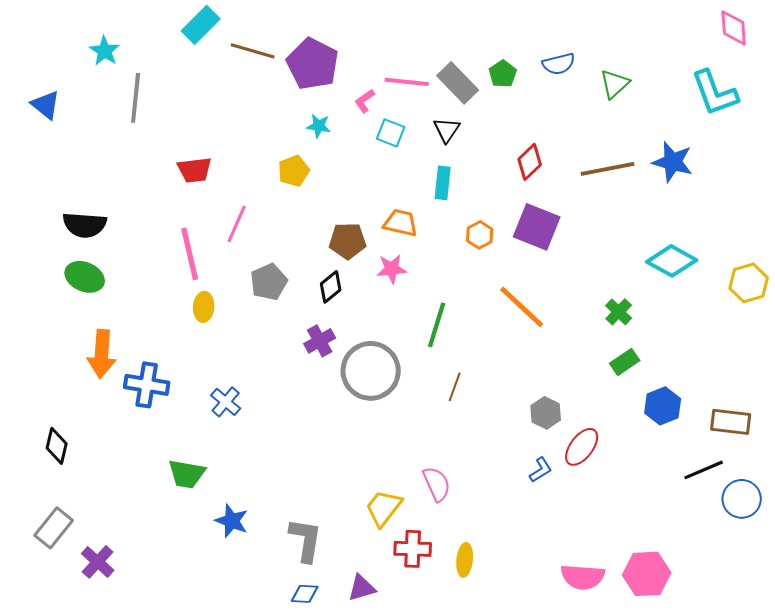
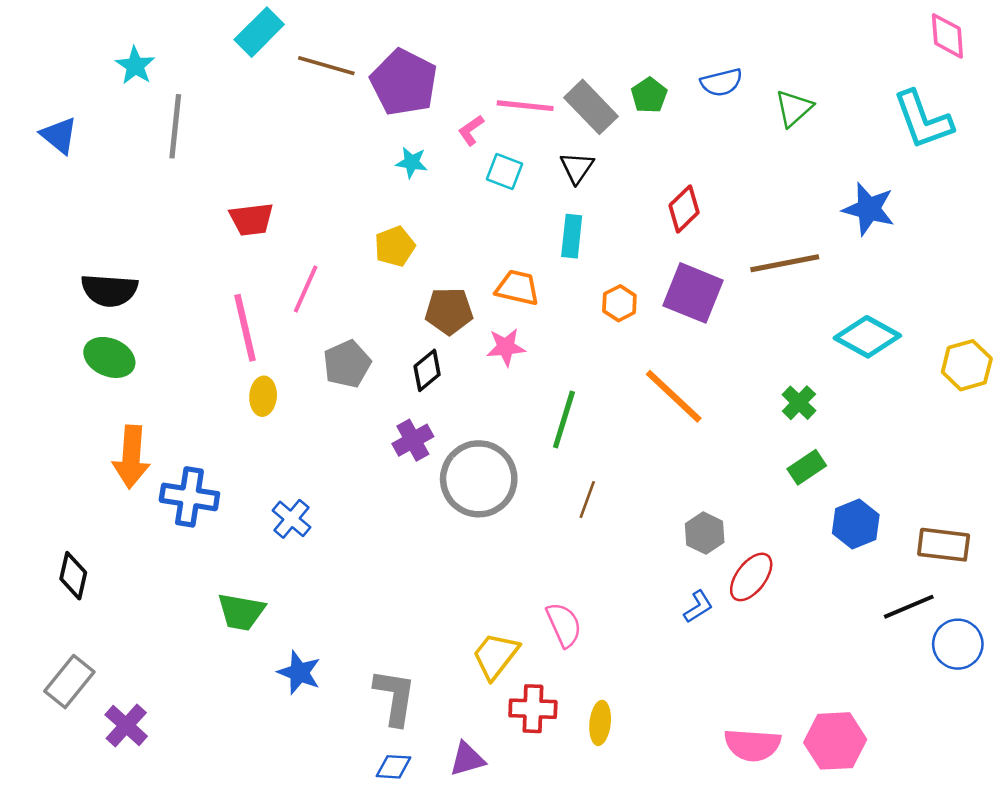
brown line: (608, 169) -> (785, 263), moved
yellow pentagon: (294, 171) -> (395, 246), moved

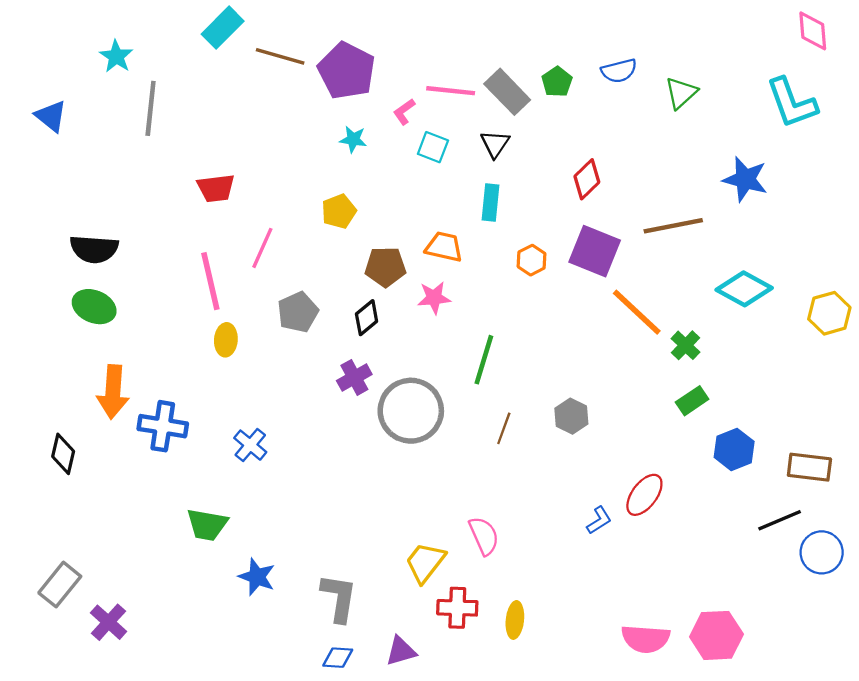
orange line: (674, 396) -> (637, 312), moved
gray hexagon: (705, 533) -> (571, 416), moved
black diamond: (73, 576) -> (63, 454), moved

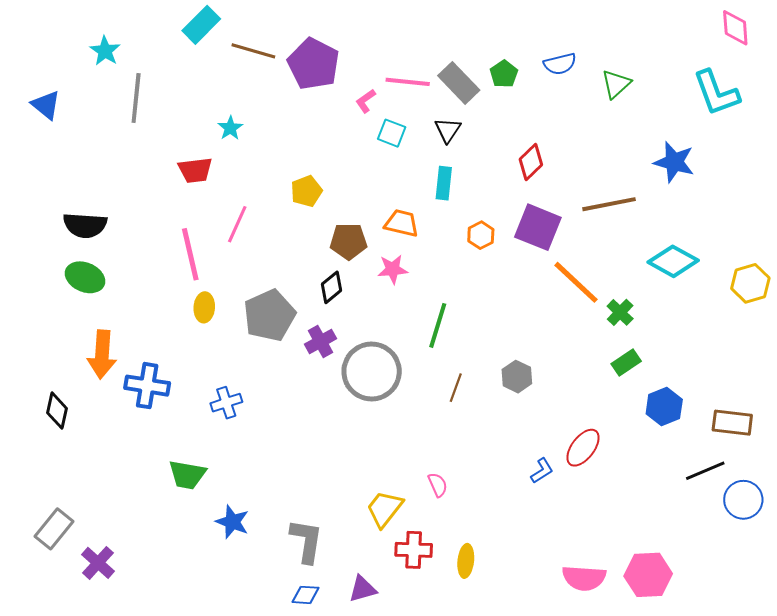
cyan star: (353, 139) -> (230, 128), moved, turned 30
gray pentagon: (298, 312) -> (269, 315), moved, size x1.4
blue cross: (250, 445) -> (226, 403), turned 32
pink semicircle: (484, 536) -> (438, 485), size x0.7

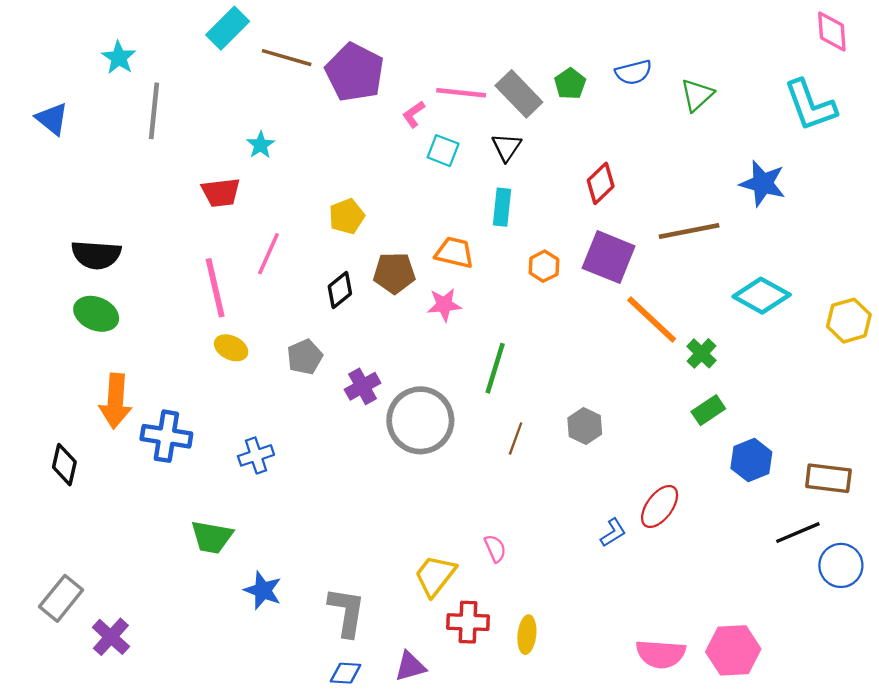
black diamond: (332, 287) -> (340, 290), moved
yellow ellipse: (204, 307) -> (231, 348), turned -68
gray pentagon: (269, 315) -> (305, 357), size x0.6

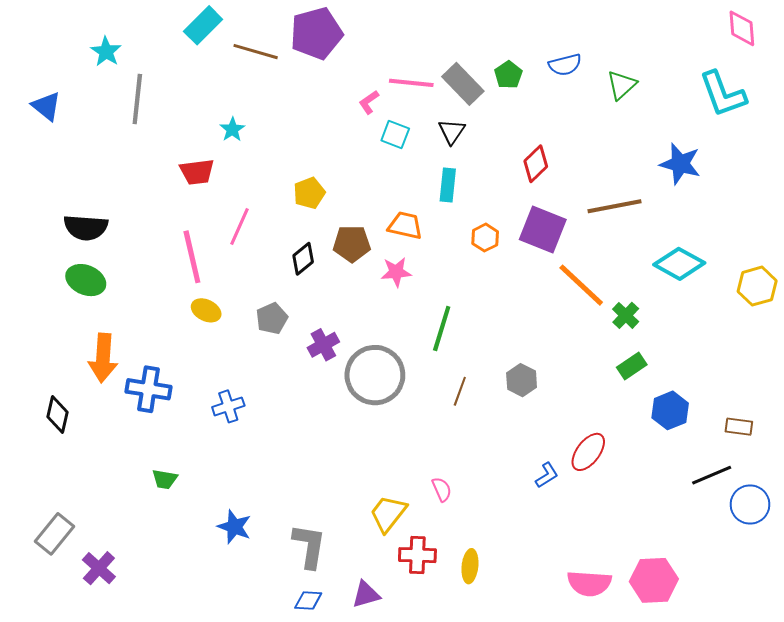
purple pentagon: (355, 72) -> (316, 33), moved, turned 30
brown rectangle: (828, 478) -> (739, 427), size x0.7
green trapezoid: (212, 537) -> (165, 479), moved, size x0.7

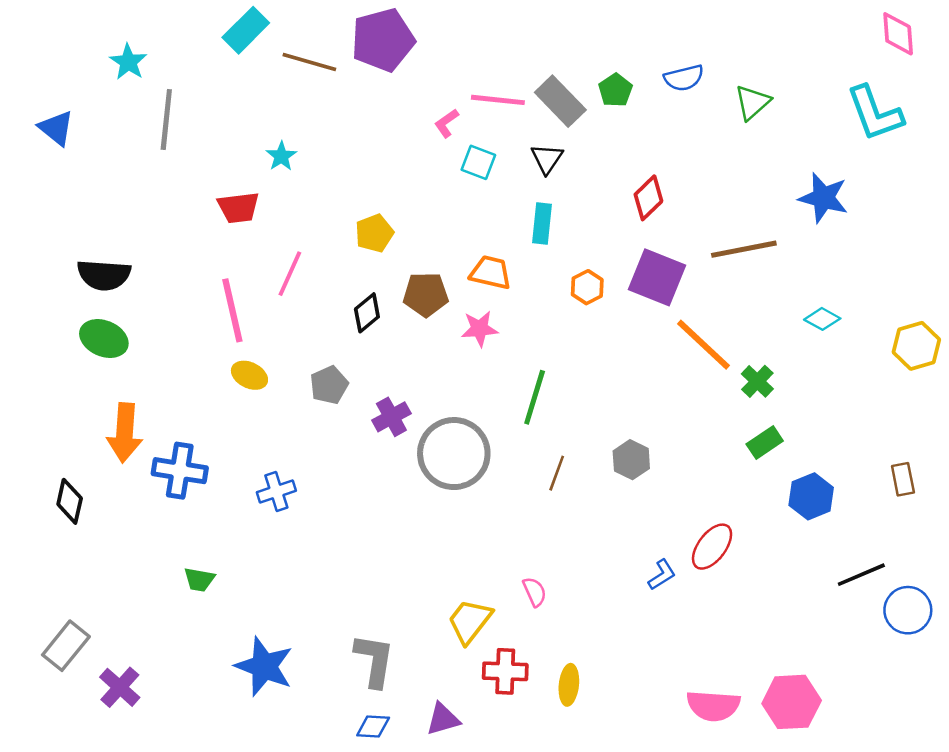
cyan diamond: (679, 264) -> (822, 319), size x0.6
brown rectangle: (739, 427) -> (903, 479), moved, turned 72
blue star: (234, 527) -> (264, 666), moved, size x1.4

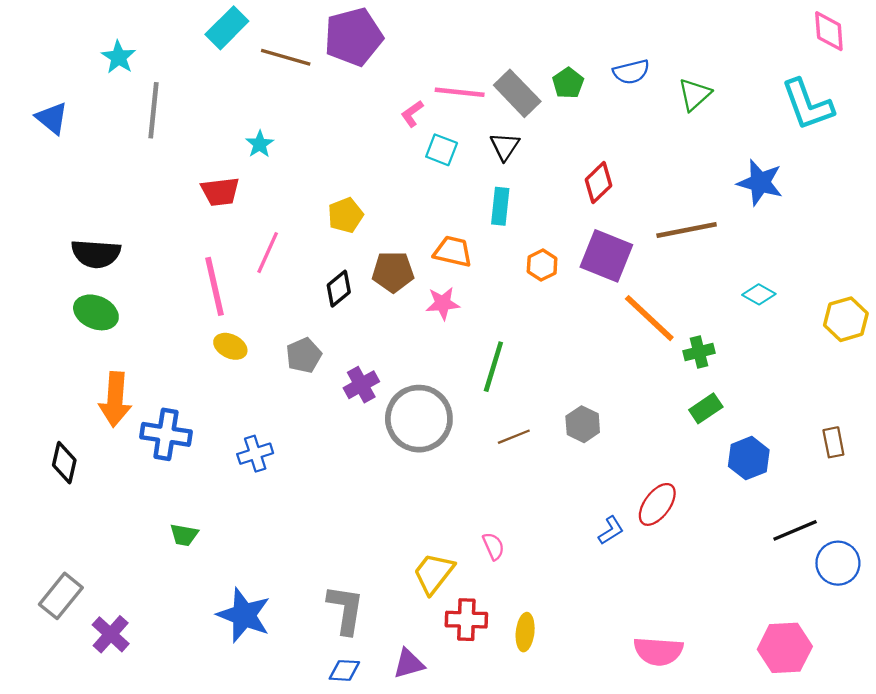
green cross: (757, 381) -> (699, 352), turned 32
brown line: (557, 473) -> (514, 437), turned 48
pink hexagon: (792, 702) -> (785, 648), moved

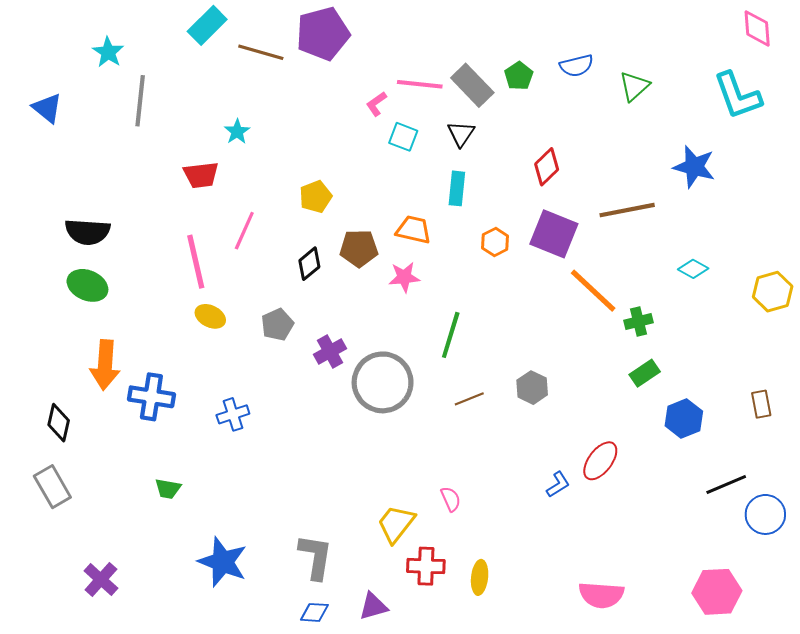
gray rectangle: (61, 596) -> (52, 487), moved, turned -69

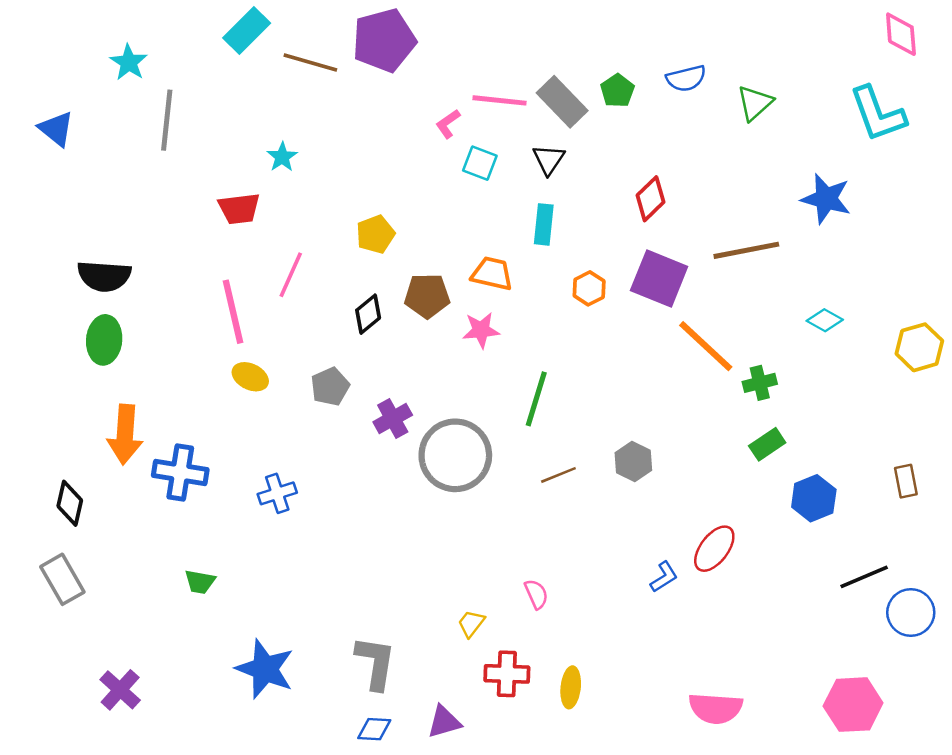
green ellipse: (87, 285) -> (104, 340), turned 72
yellow trapezoid: (396, 524) -> (471, 624), size x0.6

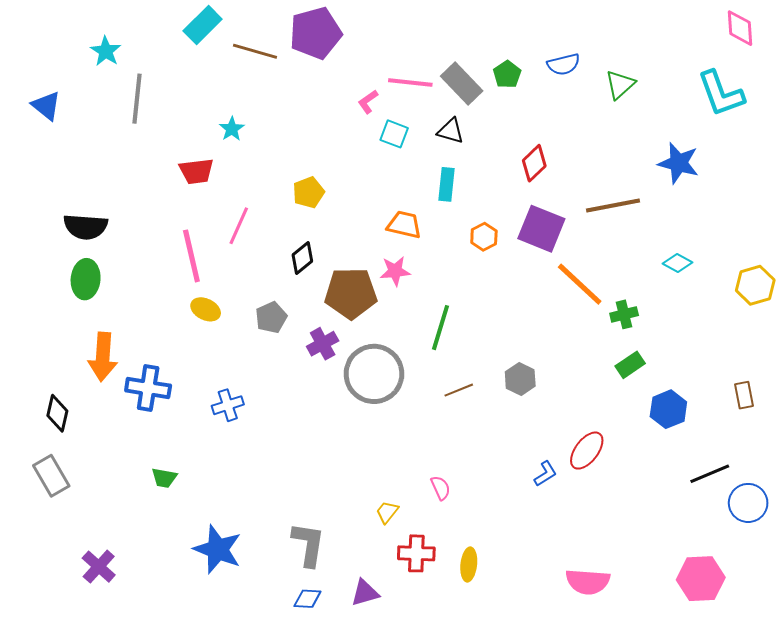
black triangle: (549, 159) -> (451, 131), turned -48
brown pentagon: (427, 296) -> (351, 293), moved, size x1.4

